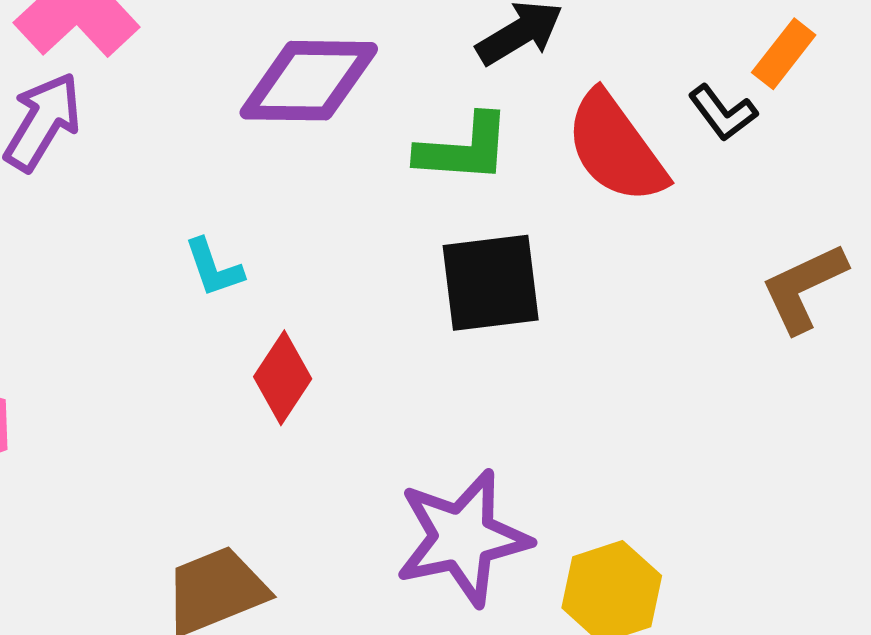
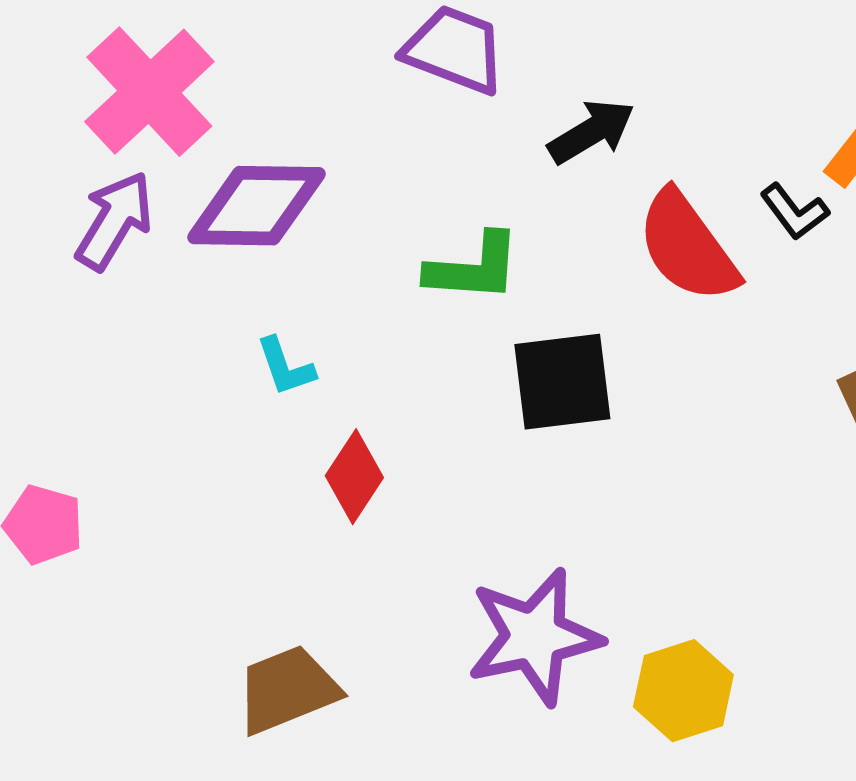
purple diamond: (309, 81) -> (256, 206), moved
green L-shape: (464, 149) -> (473, 268), moved

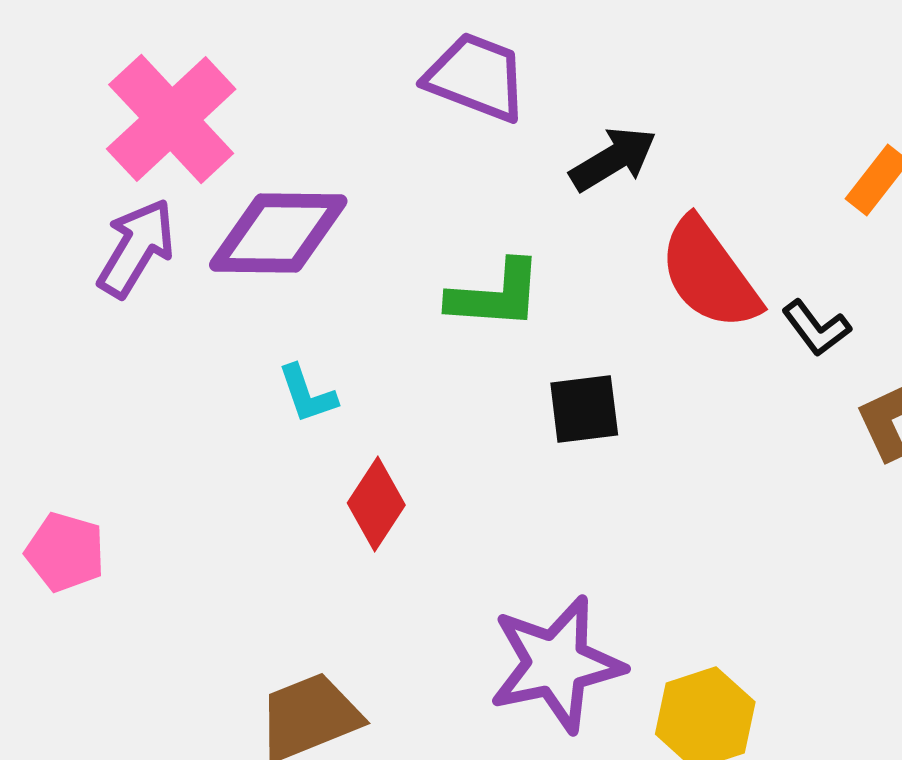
black L-shape: (794, 212) -> (816, 328), moved
black square: (562, 382) -> (584, 409), size x0.7

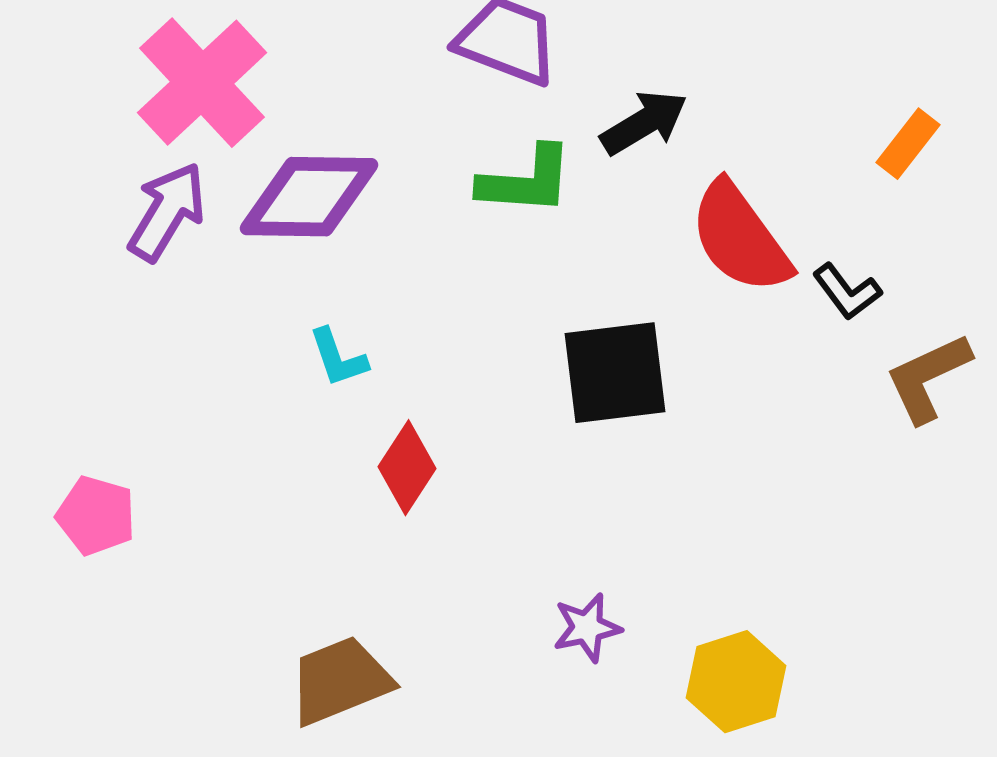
green L-shape: (495, 295) -> (526, 181), moved
black square: (584, 409) -> (615, 373), size x1.5
purple star: (556, 664) -> (587, 628), size x0.5

